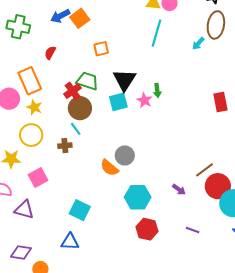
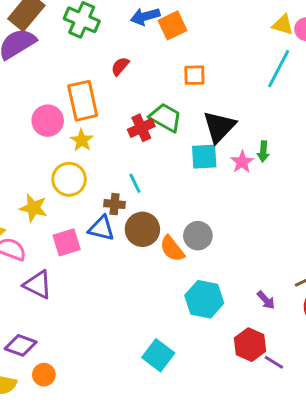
brown circle: (80, 108) -> (142, 229), moved
cyan square: (80, 210) -> (158, 355), moved
red hexagon: (147, 229) -> (250, 345), moved
blue triangle: (70, 242) -> (101, 228), moved

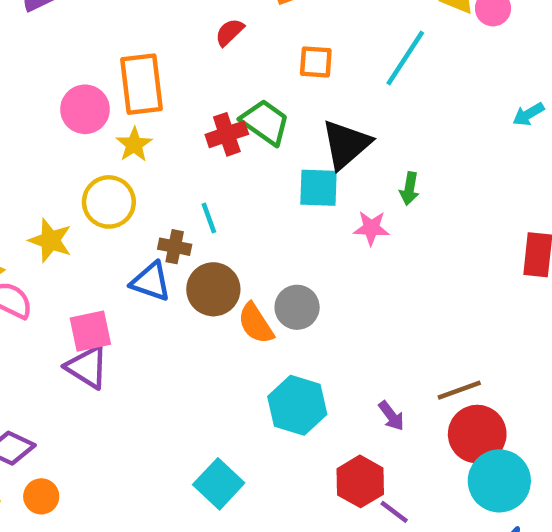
red semicircle: (120, 66) -> (229, 32), moved
cyan line: (279, 69) -> (405, 58), moved
pink star: (242, 162) -> (371, 228), moved, turned 30
pink square: (67, 242) -> (90, 331), moved
purple triangle: (38, 285) -> (87, 367), moved

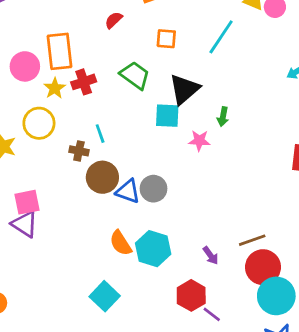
red cross: (227, 134) -> (84, 82), moved
blue triangle: (151, 282) -> (128, 191), moved
orange semicircle: (256, 323) -> (121, 243), moved

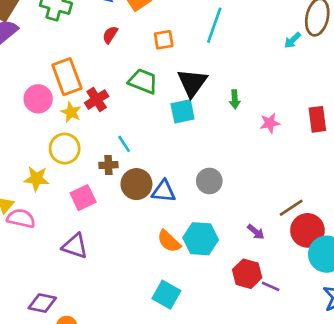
pink star: (199, 141) -> (270, 123), moved
gray circle: (153, 189) -> (209, 181), moved
pink square: (27, 202) -> (83, 198), moved

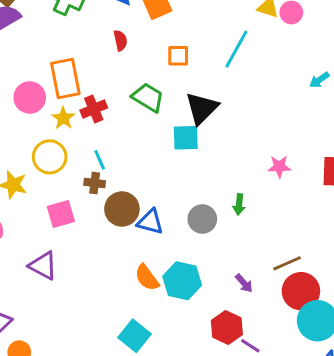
red semicircle: (110, 35) -> (120, 40), turned 126
green arrow: (235, 99) -> (239, 204), moved
cyan line: (124, 144) -> (100, 160), moved

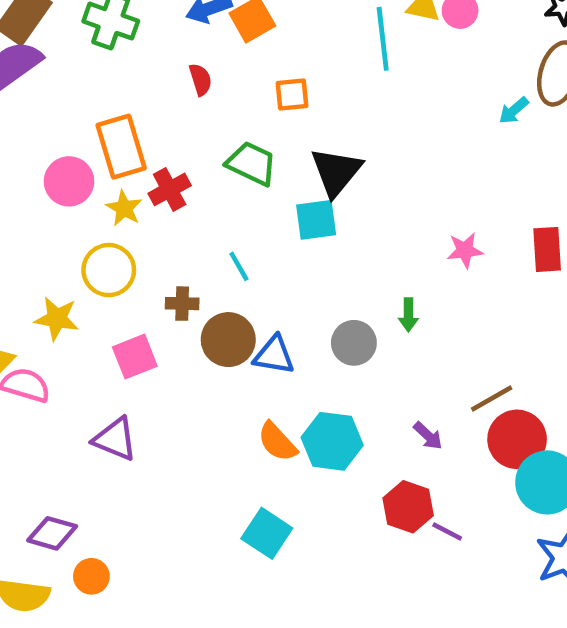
cyan line: (236, 49) -> (383, 39), moved, turned -30
cyan line: (100, 160) -> (239, 266), moved

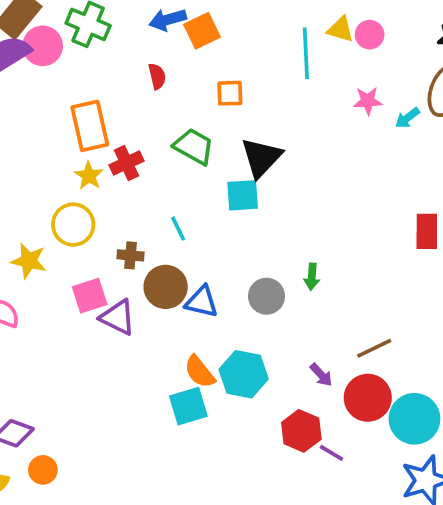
pink circle: (69, 181) -> (43, 46), moved
pink star: (465, 250) -> (368, 101), moved
purple triangle: (115, 439) -> (118, 317), moved
red circle: (517, 439) -> (368, 398), moved
cyan square: (267, 533) -> (188, 406), moved, turned 36

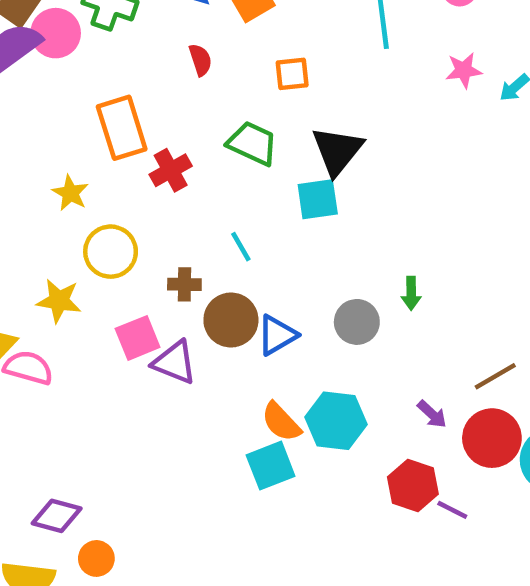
yellow star: (89, 176) -> (70, 193), moved
blue triangle: (202, 302) -> (277, 335), turned -39

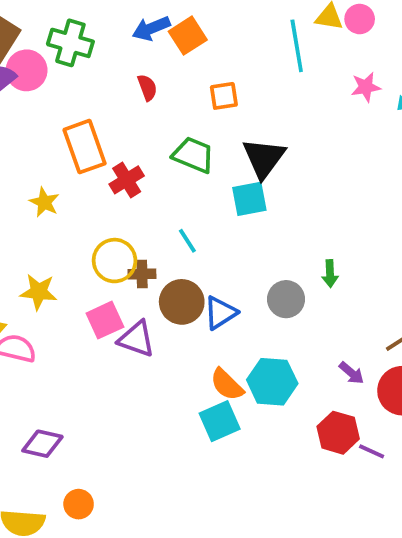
yellow circle: (111, 252) -> (115, 261), moved
purple diamond: (57, 516) -> (42, 444), moved

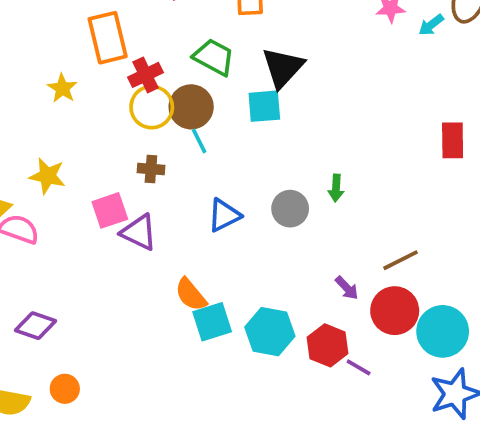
yellow circle: (115, 261) -> (152, 107), moved
brown circle: (182, 302) -> (191, 107), moved
cyan hexagon: (272, 382) -> (270, 332), moved
orange semicircle: (227, 385) -> (191, 295), moved

